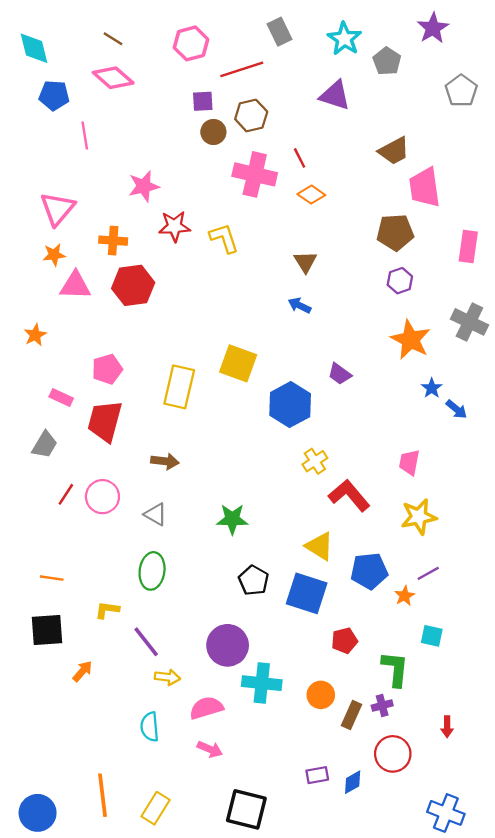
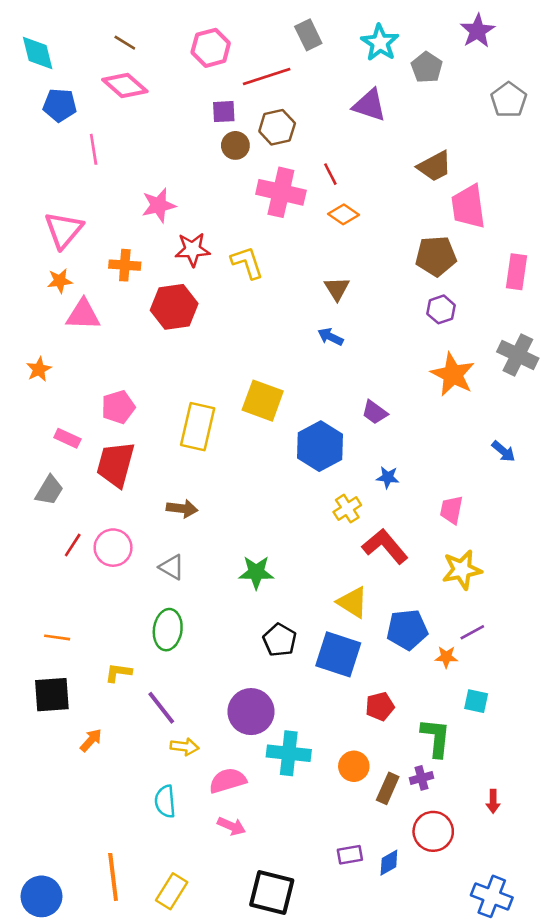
red hexagon: (133, 285) -> (174, 307), moved
blue star: (432, 388) -> (388, 477), moved, turned -30
orange star: (405, 596) -> (446, 657), turned 30

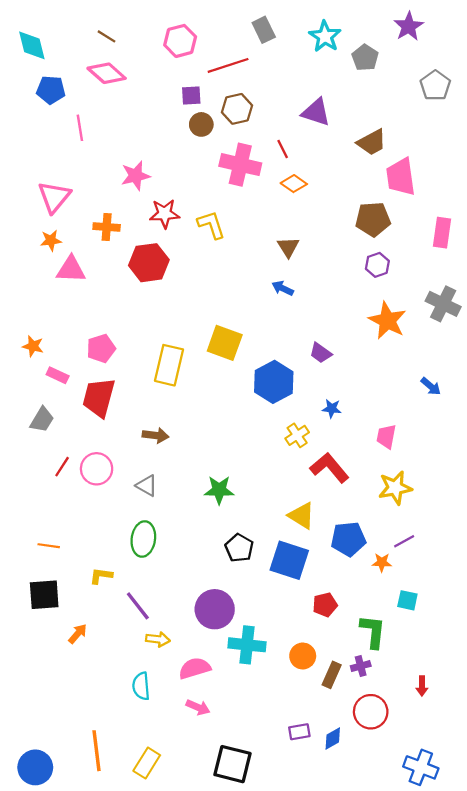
purple triangle: (369, 105) -> (316, 112), moved
orange star: (39, 369) -> (33, 346), moved, turned -30

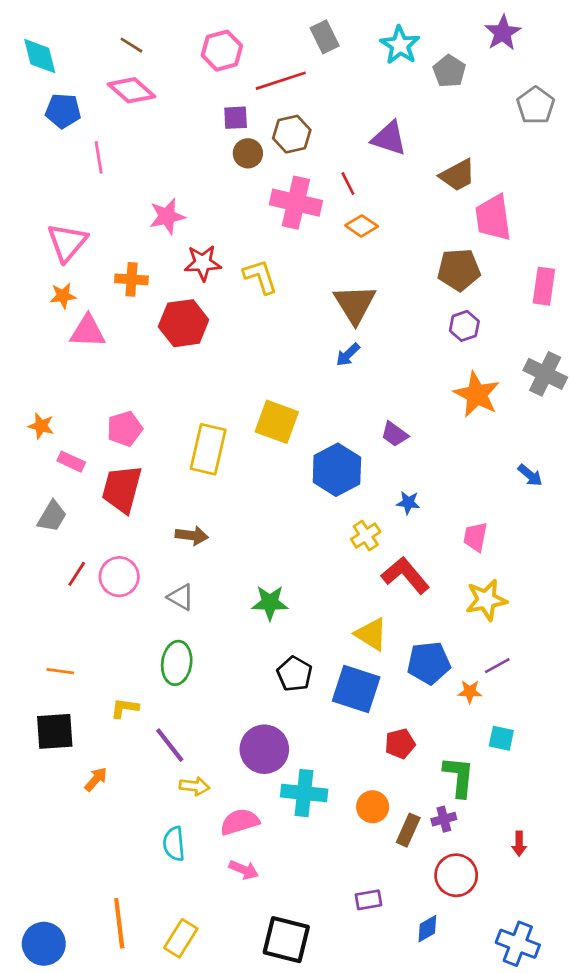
brown triangle: (288, 247) -> (355, 304), size x1.6
blue arrow: (283, 288) -> (348, 355), turned -70
blue diamond: (333, 738) -> (427, 929), moved

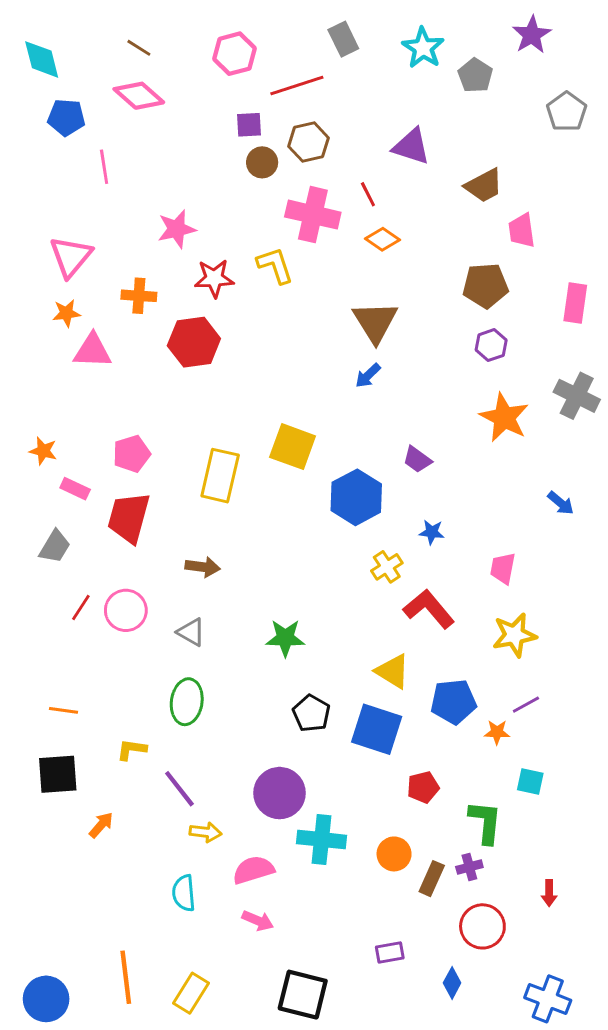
pink trapezoid: (493, 218) -> (522, 231), size x0.7
yellow L-shape: (260, 277) -> (275, 265), moved
blue diamond: (427, 929) -> (452, 983), turned -32

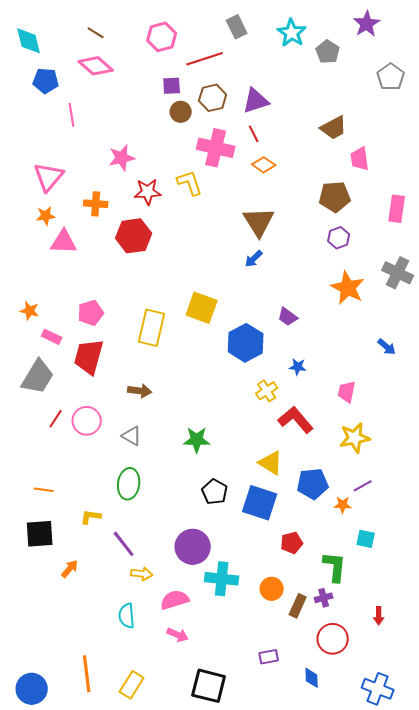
purple triangle: (411, 146) -> (256, 101), moved, turned -36
gray trapezoid: (55, 547) -> (38, 377), size x1.5
blue diamond: (452, 983) -> (312, 678), turned -30

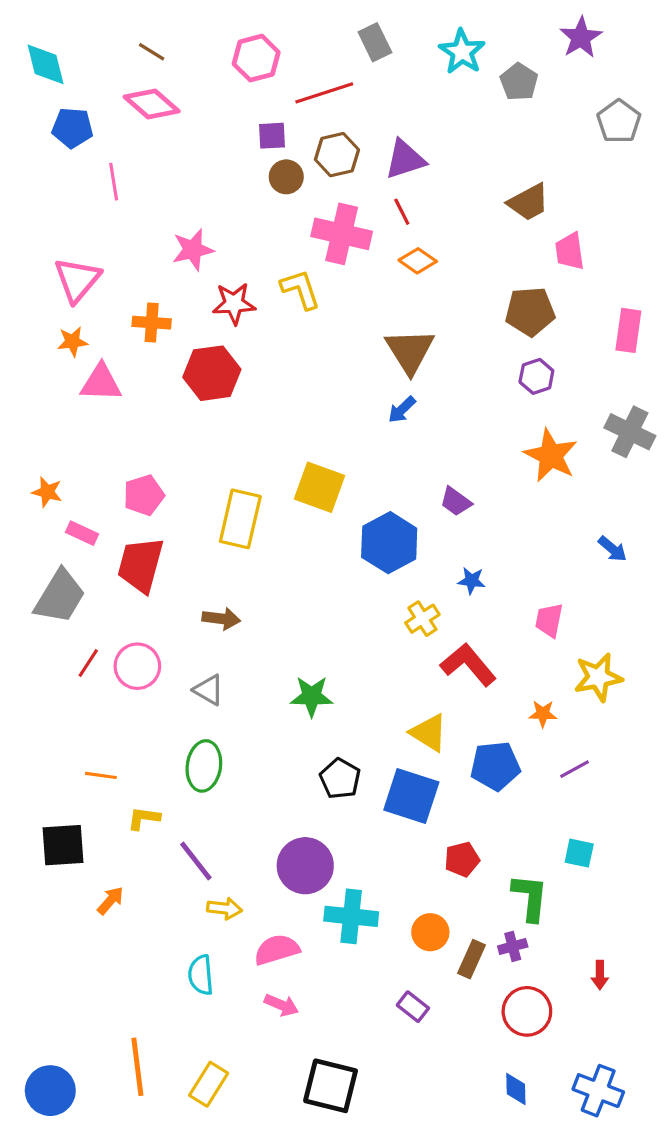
yellow star: (355, 438) -> (598, 677), moved
orange line: (44, 490) -> (101, 775), moved
orange star: (343, 505) -> (543, 714), moved
purple rectangle: (269, 657) -> (413, 1007), moved, turned 48
blue diamond: (312, 678) -> (516, 1089), moved

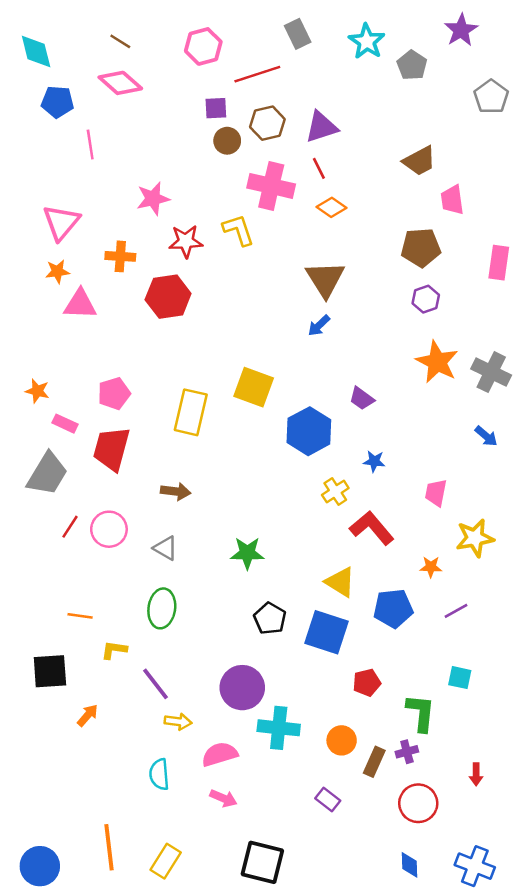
gray cross: (630, 432) -> (491, 372), moved

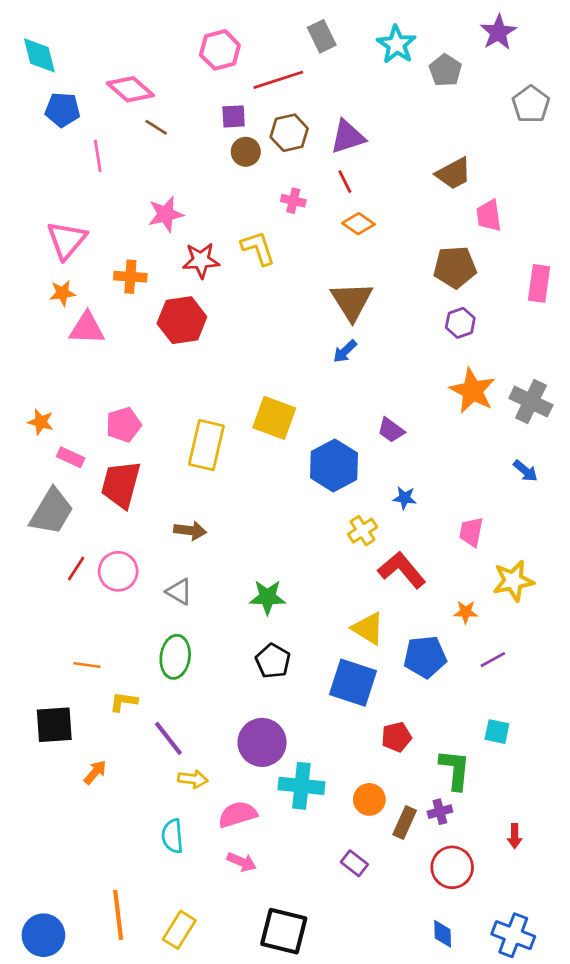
brown line: (120, 41) -> (156, 127), moved
pink cross: (271, 186) -> (293, 201), size x0.5
black pentagon: (270, 618) -> (273, 661), moved

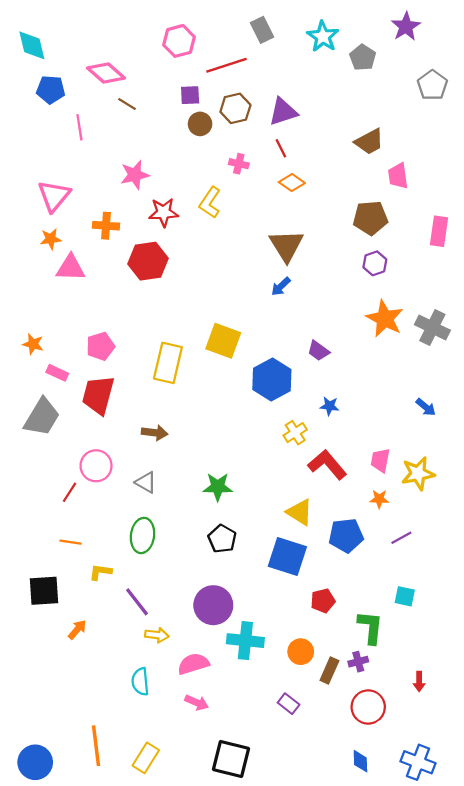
yellow L-shape: (258, 248) -> (210, 202), turned -128
blue arrow: (525, 471) -> (426, 407), moved
pink trapezoid: (471, 532) -> (380, 460), moved
red line: (76, 569) -> (69, 492), moved

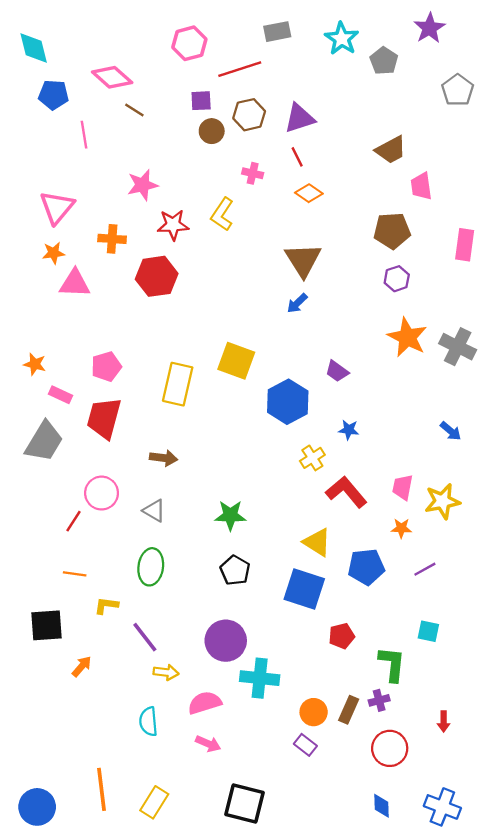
gray rectangle: (262, 30) -> (277, 32), turned -75
orange circle: (301, 652) -> (314, 712), moved

